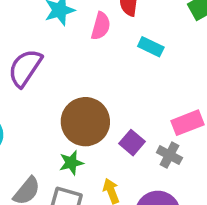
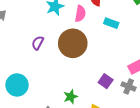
purple semicircle: (25, 68) -> (38, 43), size x0.6
brown circle: (85, 122) -> (73, 43), moved

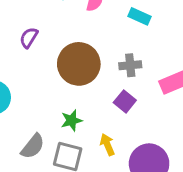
brown circle: (73, 43) -> (79, 64), moved
gray cross: (129, 86) -> (130, 65), moved, turned -32

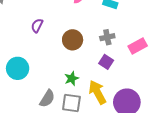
brown circle: (79, 64) -> (73, 40), size x0.7
yellow arrow: (107, 145) -> (97, 92), size x1.6

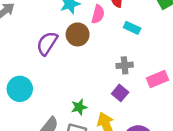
purple semicircle: (37, 26) -> (47, 43), size x1.5
brown circle: (73, 40) -> (78, 34), moved

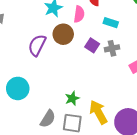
gray cross: (125, 65) -> (112, 48), moved
purple square: (120, 93) -> (92, 45), moved

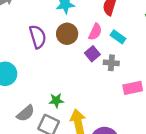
pink semicircle: (79, 14) -> (95, 32), moved
purple semicircle: (37, 45) -> (38, 37), turned 120

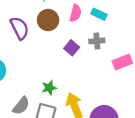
purple square: (92, 54) -> (72, 48), moved

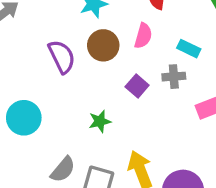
cyan rectangle: (99, 14) -> (189, 49), moved
green star: (49, 88) -> (100, 121), moved

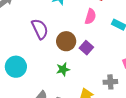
brown circle: (103, 45) -> (66, 41), moved
gray cross: (174, 77) -> (110, 82), moved

